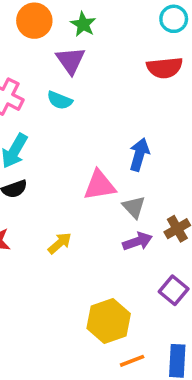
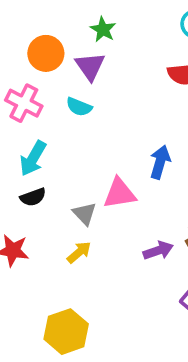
orange circle: (34, 21) -> (46, 53), moved
gray triangle: (134, 207) -> (85, 214), moved
yellow hexagon: (109, 321) -> (66, 332), moved

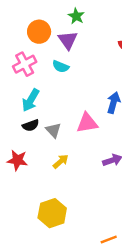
pink cross: (24, 103) -> (25, 64), turned 35
gray triangle: (85, 214) -> (53, 130), moved

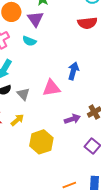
yellow arrow: (61, 161) -> (17, 120), moved
yellow hexagon: (52, 213) -> (41, 142), moved

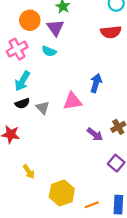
purple arrow: (72, 119) -> (95, 134), turned 56
yellow arrow: (17, 120) -> (29, 172), moved, turned 96
yellow hexagon: (41, 142) -> (62, 193), moved

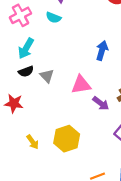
pink triangle: (72, 101) -> (81, 85), moved
yellow hexagon: (62, 193) -> (67, 139), moved

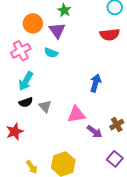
red star: (14, 103) -> (15, 132), turned -30

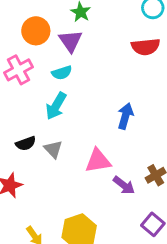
cyan semicircle: (51, 53) -> (62, 73), turned -40
cyan arrow: (26, 81) -> (56, 106), moved

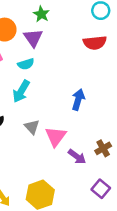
gray triangle: (53, 149) -> (32, 127), moved
pink triangle: (98, 161) -> (56, 136), turned -45

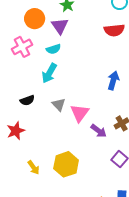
blue arrow: (78, 100) -> (113, 80), moved

